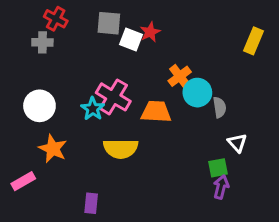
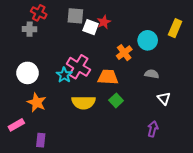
cyan circle: (197, 93) -> (148, 40), moved
gray semicircle: (220, 107) -> (152, 74), turned -72
green square: (218, 168) -> (116, 100), moved, turned -32
purple rectangle: (91, 203) -> (41, 140), moved

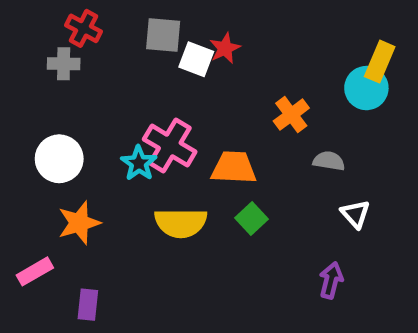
cyan circle: (148, 40) -> (366, 88), moved
orange cross: (124, 53) -> (291, 115), moved
orange star: (37, 102) -> (79, 223), turned 30

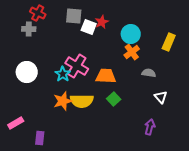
yellow rectangle: (380, 62) -> (169, 42), moved
cyan circle: (366, 88) -> (131, 34), moved
orange star: (79, 223) -> (63, 101), moved

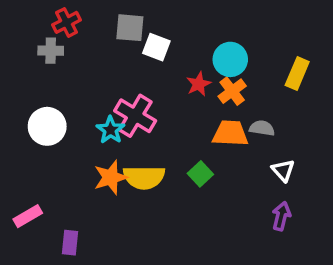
red cross: (38, 13) -> (67, 22), turned 35
red star: (102, 22) -> (199, 84), moved
orange trapezoid: (106, 76) -> (230, 133), moved
purple arrow: (150, 127) -> (281, 216), moved

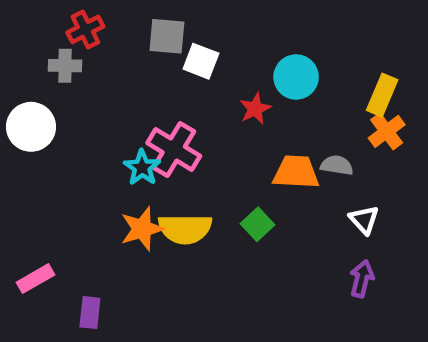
orange cross: (232, 91) -> (387, 131), moved
white circle: (47, 126) -> (31, 127), moved

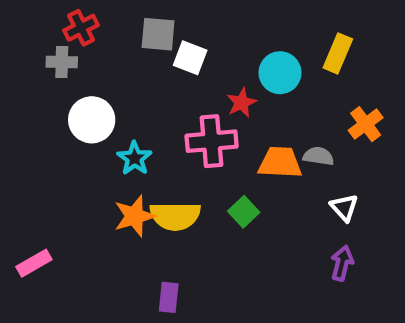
yellow rectangle: (382, 95) -> (338, 53), moved
white circle: (31, 127) -> (92, 120), moved
pink cross: (174, 149) -> (212, 141), moved, turned -36
purple rectangle: (90, 313) -> (169, 297), moved

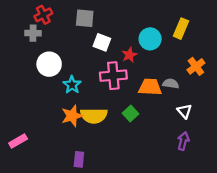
white square: (190, 58) -> (102, 42), moved
purple rectangle: (169, 297) -> (79, 159), moved

